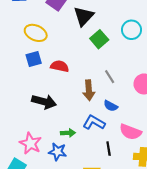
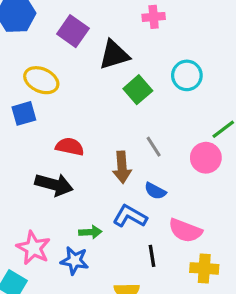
black triangle: (84, 16) -> (114, 55), turned 30
blue square: (34, 59) -> (24, 113), moved
red semicircle: (60, 66) -> (70, 147), moved

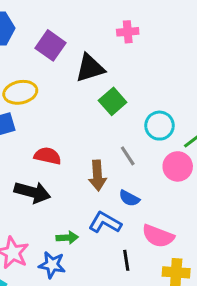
cyan circle: (187, 75) -> (160, 126), moved
yellow ellipse: (41, 80) -> (20, 92), turned -36

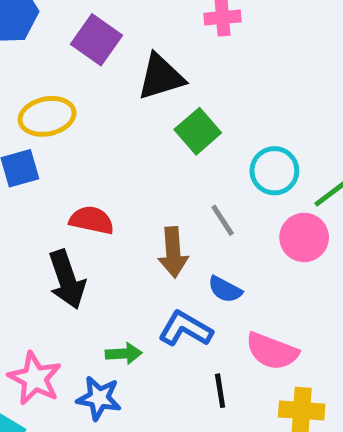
black arrow: (32, 192) -> (67, 279), turned 56

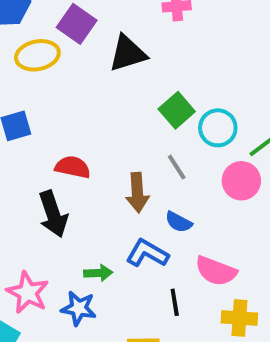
yellow ellipse: (47, 116) -> (37, 55), moved
green square: (198, 131) -> (177, 110), moved

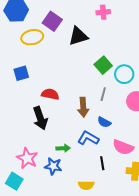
gray line: (177, 167) -> (103, 94), turned 48

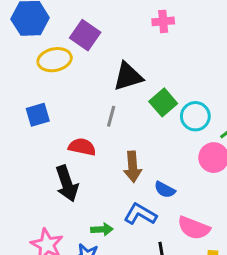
black triangle: (78, 36) -> (128, 76), moved
gray line: (103, 94) -> (111, 116), moved

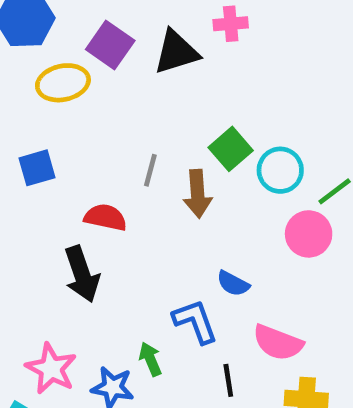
black triangle: (128, 76) -> (176, 52), moved
brown arrow: (133, 167) -> (198, 194), moved
blue L-shape: (140, 214) -> (195, 321), turned 40
green arrow: (102, 229) -> (150, 359), moved, turned -110

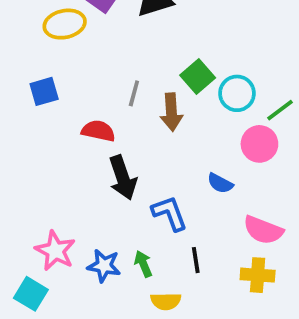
black arrow: (82, 274) -> (123, 178), moved
blue semicircle: (233, 284) -> (220, 183), moved
pink semicircle: (278, 343) -> (263, 230), moved
green arrow: (150, 359) -> (143, 264), moved

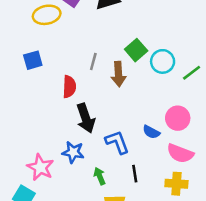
red semicircle: (98, 131) -> (69, 87), turned 80
pink circle: (259, 144) -> (178, 118), moved
blue semicircle: (220, 183) -> (151, 132), moved
blue star: (104, 266) -> (73, 152), moved

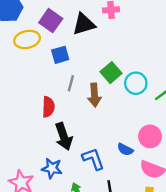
blue square: (33, 60) -> (60, 55), moved

